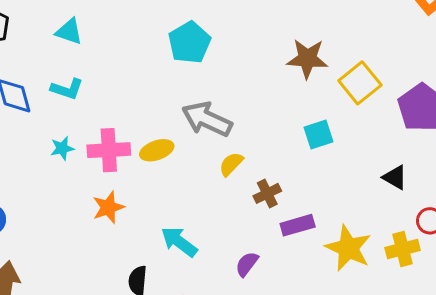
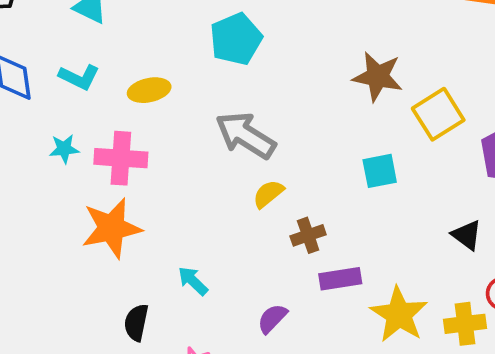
yellow ellipse: (157, 150) -> (149, 90), moved
orange star: (108, 207) -> (112, 228), size x1.5
cyan arrow: (179, 242) -> (193, 281), size x0.7

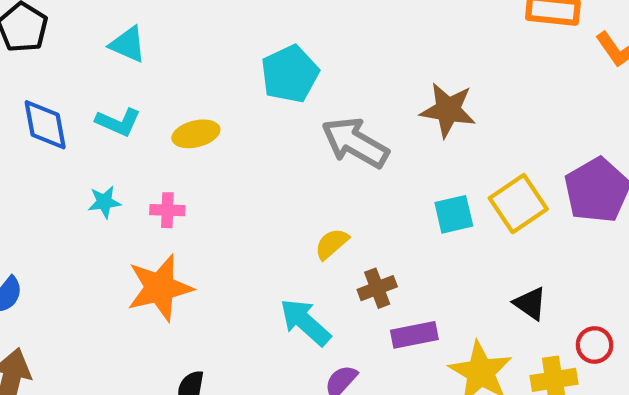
yellow square: (438, 114) -> (518, 204), moved
gray arrow: (246, 135) -> (355, 143), moved
pink cross: (121, 158) -> (167, 210), size x0.6
black triangle: (467, 235) -> (530, 303), moved
cyan arrow: (193, 281) -> (305, 322), moved, size x1.5

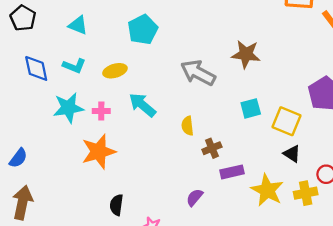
cyan pentagon: (290, 74) -> (143, 30), moved
cyan star: (104, 202) -> (68, 108), size x1.8
yellow square: (518, 204) -> (287, 121), moved, turned -32
yellow semicircle: (332, 244) -> (187, 126), turned -54
cyan arrow: (305, 322) -> (142, 105), moved

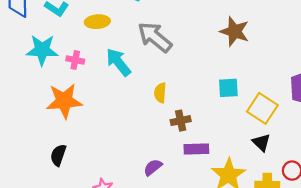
gray arrow: (198, 73) -> (155, 37), moved
black semicircle: (116, 205) -> (58, 155), moved

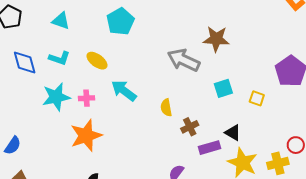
yellow ellipse: (97, 22) -> (97, 61), turned 55
gray arrow: (155, 37) -> (184, 60), moved
yellow square: (262, 108) -> (257, 98), size x0.6
black triangle: (261, 143) -> (233, 133), moved

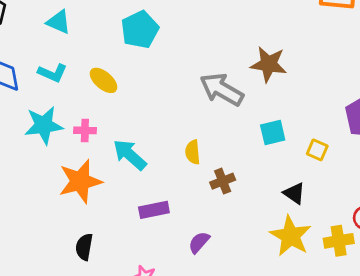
cyan arrow: (124, 91) -> (130, 155), moved
black triangle: (233, 133) -> (294, 193), moved
purple rectangle: (209, 148) -> (154, 210), moved

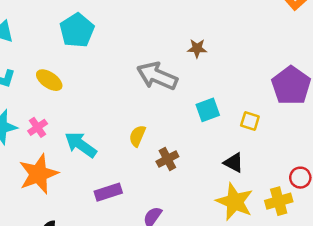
brown star: (269, 64) -> (197, 48), size x0.6
pink cross: (85, 130) -> (38, 127), turned -30
yellow semicircle: (193, 152) -> (137, 136), turned 35

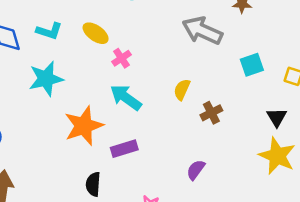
pink cross: (38, 127) -> (121, 58), moved
black triangle: (234, 163) -> (277, 117), turned 30
purple rectangle: (108, 192) -> (124, 149), moved

